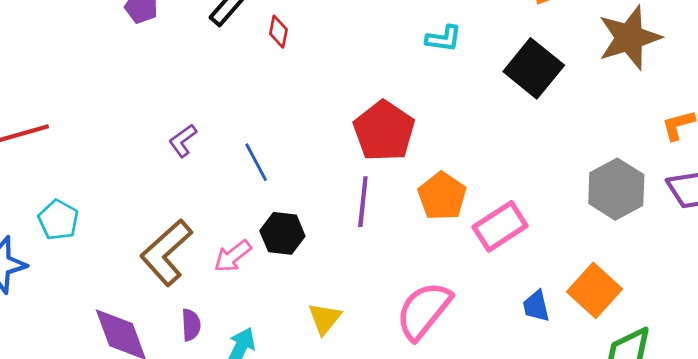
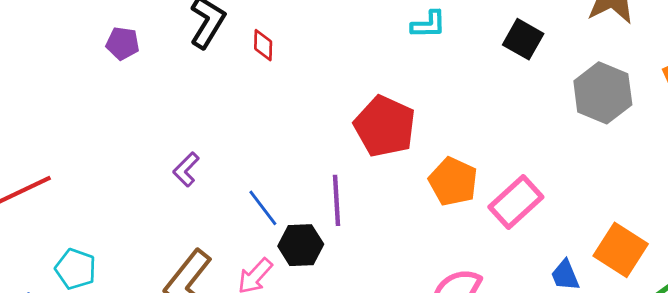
black square: (534, 68) -> (523, 39), size x0.7
blue line: (256, 162) -> (263, 208), moved
gray hexagon: (616, 189) -> (603, 93), moved
purple line: (363, 202) -> (337, 200), moved

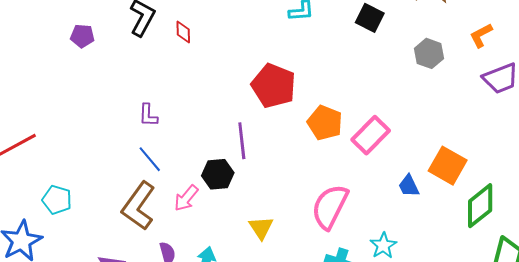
gray hexagon: (603, 93) -> (429, 53), size x0.7
purple L-shape: (186, 169) -> (148, 115), moved, turned -40
blue line: (263, 208) -> (150, 159), moved

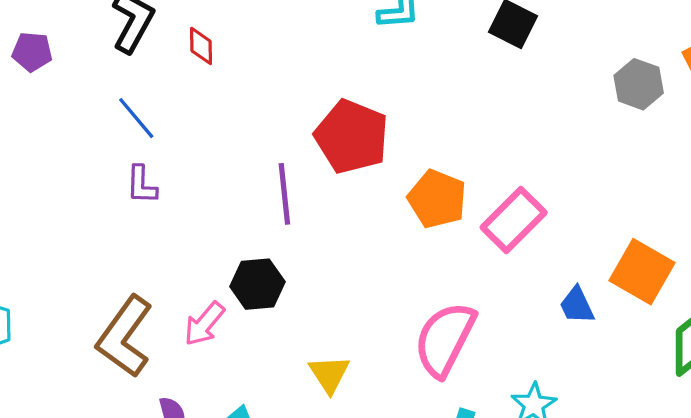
gray hexagon: (429, 53) -> (639, 84), moved
purple line: (242, 141) -> (284, 194), moved
blue line: (150, 159) -> (136, 118), moved

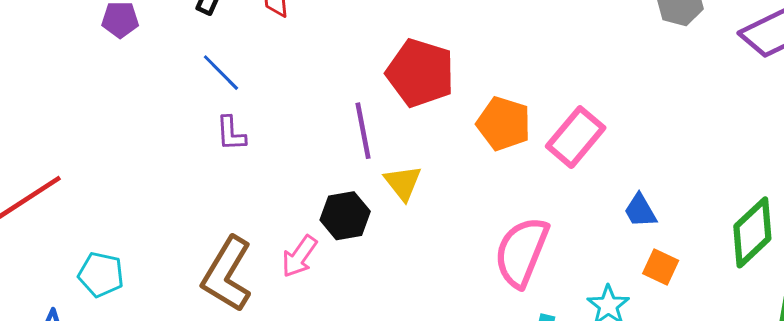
orange square: (642, 272) -> (661, 267), moved, size x0.6
yellow triangle: (329, 374) -> (403, 183), moved

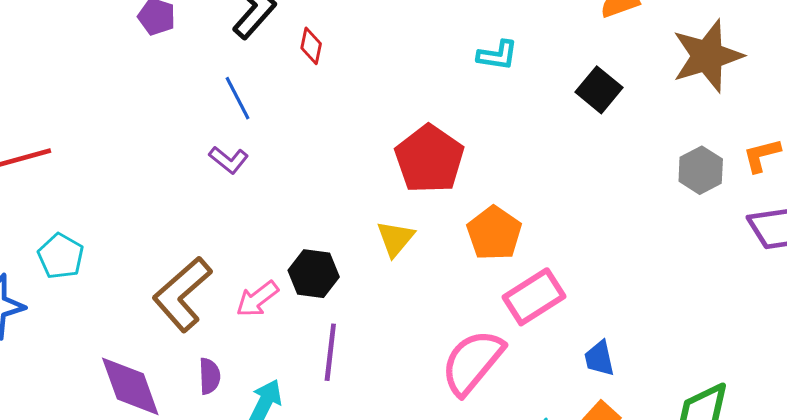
purple line: (363, 131) -> (330, 352), moved
purple L-shape: (231, 133) -> (229, 160), turned -66
pink rectangle: (576, 137) -> (534, 297), moved
yellow triangle: (403, 183) -> (395, 239), moved

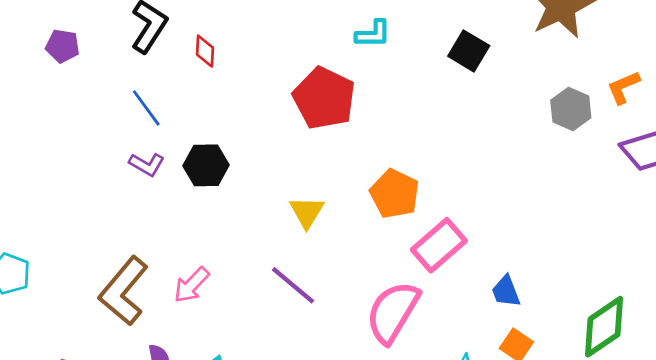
red pentagon: (429, 159) -> (324, 98), moved
black hexagon: (314, 274) -> (206, 165), moved
purple line: (330, 352) -> (293, 285), moved, turned -48

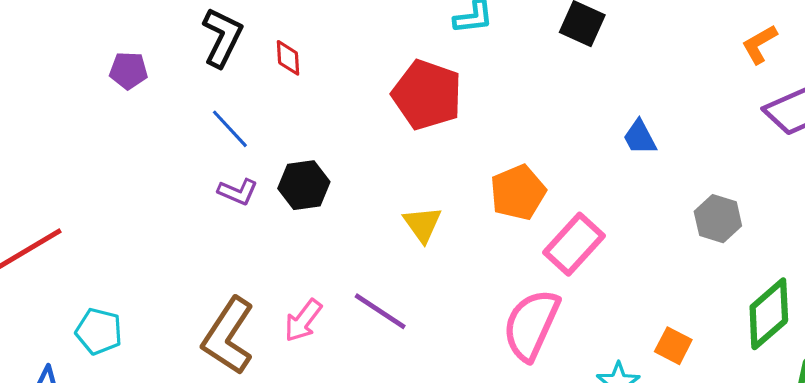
gray hexagon: (571, 109) -> (718, 219), moved
orange pentagon: (395, 194) -> (518, 192), turned 30
purple line: (293, 285) -> (380, 311), moved
blue trapezoid: (506, 291) -> (640, 137), moved

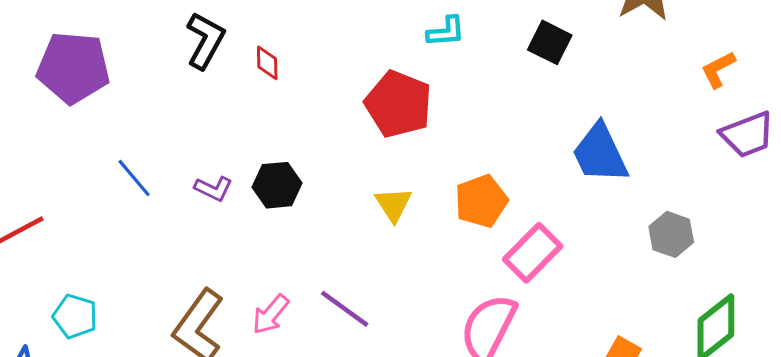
purple pentagon: (129, 71) -> (73, 68), moved, size x2.0
blue line: (230, 129) -> (134, 178), moved
blue trapezoid: (640, 137) -> (600, 153), size x1.8
yellow triangle: (422, 224) -> (393, 204), moved

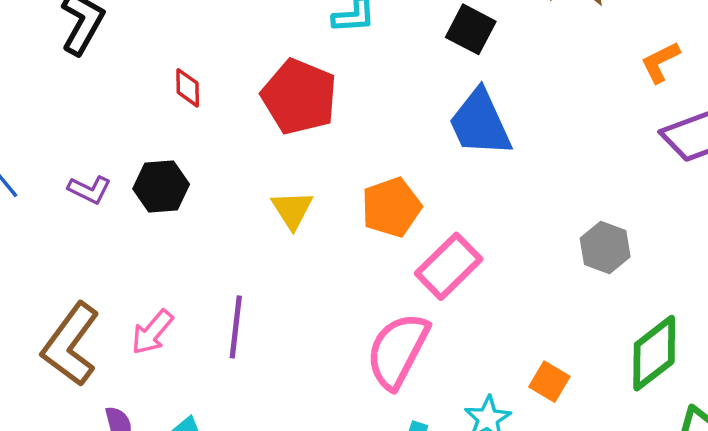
red diamond: (267, 63) -> (188, 88), moved
blue trapezoid: (600, 153) -> (480, 123), moved
purple line: (345, 309) -> (236, 327), turned 60

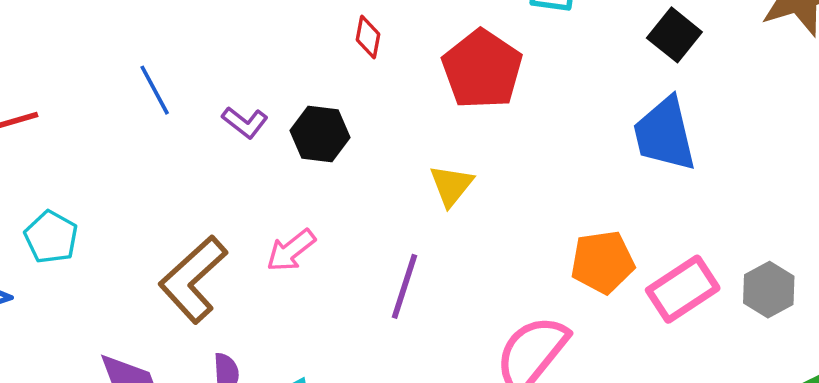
orange pentagon: (391, 207) -> (603, 262), moved
pink rectangle: (449, 266) -> (683, 289), moved
purple line: (236, 327) -> (405, 286), moved
pink arrow: (152, 332) -> (291, 250), moved

